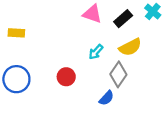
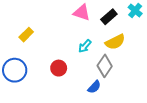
yellow rectangle: (16, 33) -> (26, 35), moved, turned -48

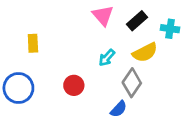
cyan cross: (135, 10) -> (170, 29), moved, turned -32
pink triangle: (82, 13) -> (103, 16), turned 30
yellow rectangle: (26, 35) -> (33, 43), turned -48

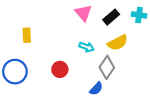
cyan cross: (170, 29) -> (139, 15), moved
cyan arrow: (107, 58) -> (87, 47), turned -112

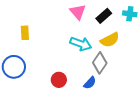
cyan arrow: (87, 47) -> (81, 44), size x1.5
red circle: (60, 69) -> (59, 80), moved

